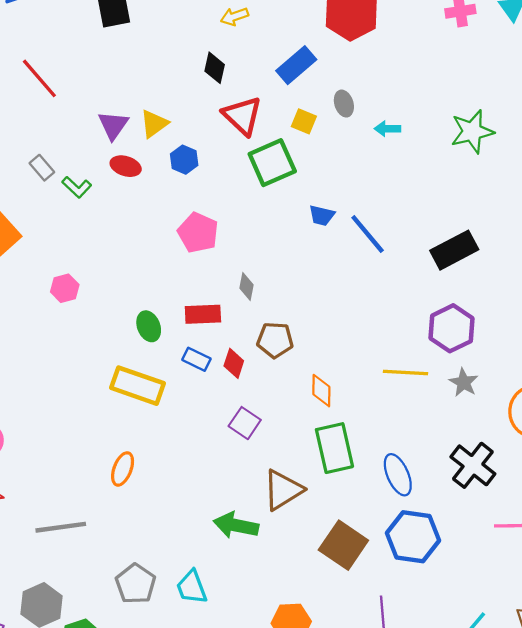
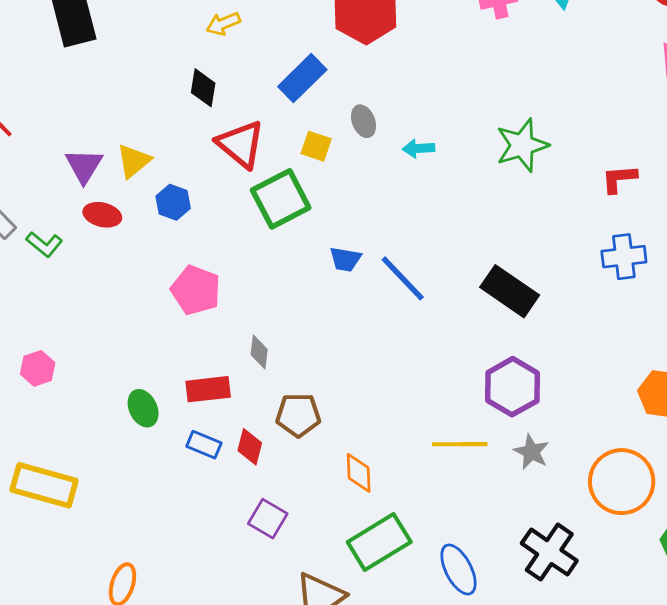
black rectangle: (454, 250) -> (510, 291), turned 66
yellow rectangle: (138, 386) -> (44, 485), moved
green rectangle: (334, 448) -> (379, 542), turned 75

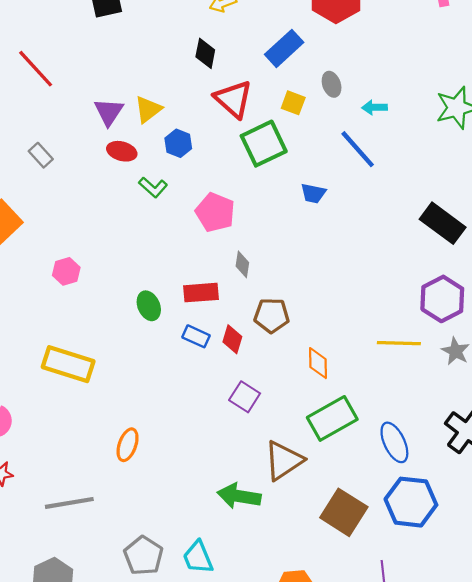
green L-shape: (44, 244) -> (153, 187), moved
blue line: (403, 278) -> (358, 149), moved
pink pentagon: (196, 290) -> (215, 212), moved

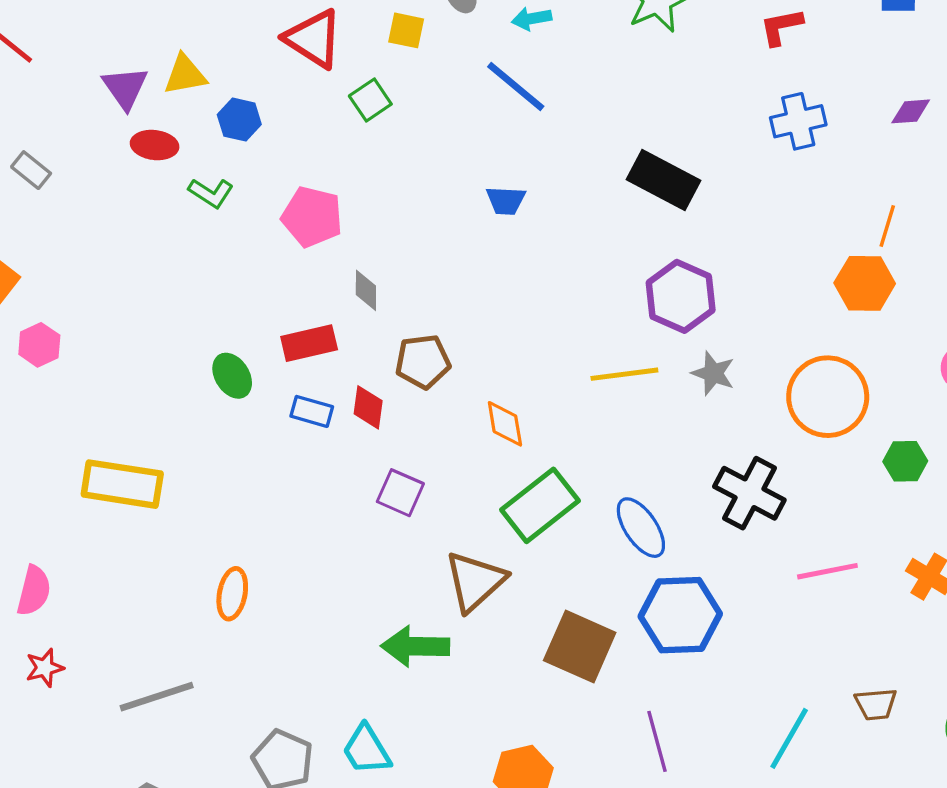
yellow triangle: (148, 109) -> (185, 75), turned 36
green square: (264, 144) -> (370, 100), size x0.6
blue trapezoid: (313, 193) -> (506, 201), moved
pink hexagon: (66, 271) -> (39, 345), moved

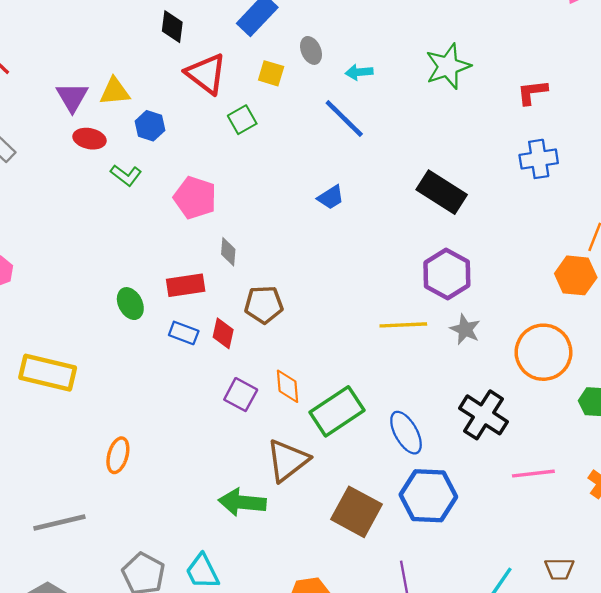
blue trapezoid: (506, 201) -> (331, 197), turned -40
orange diamond: (505, 424) -> (288, 386), moved

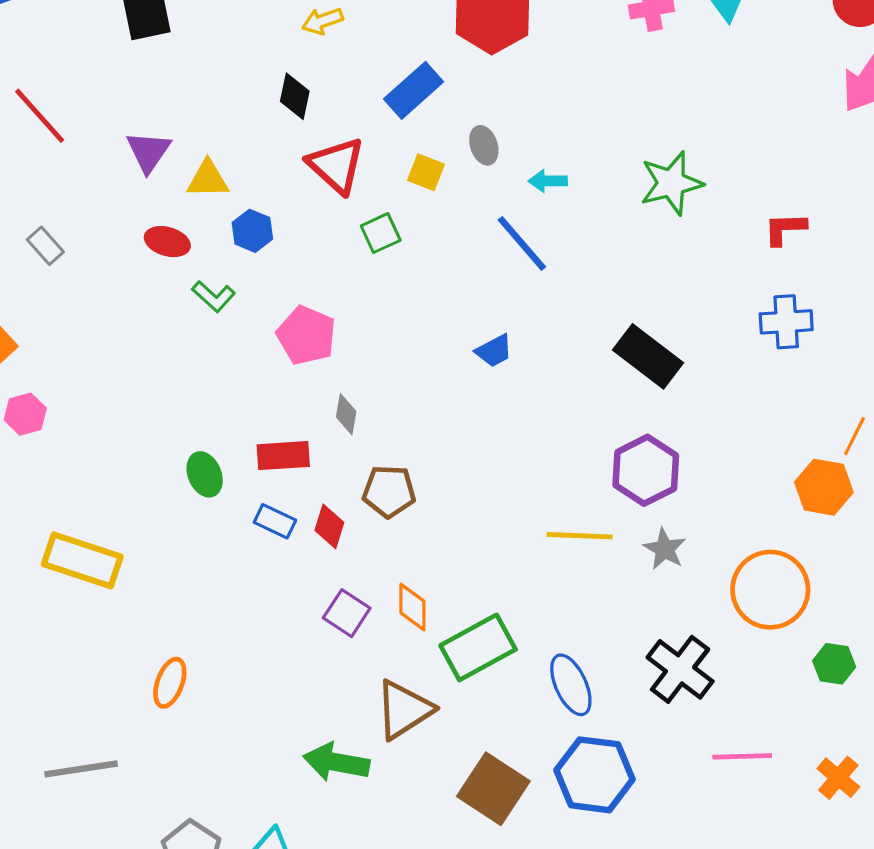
purple triangle: (72, 97) -> (149, 152), moved

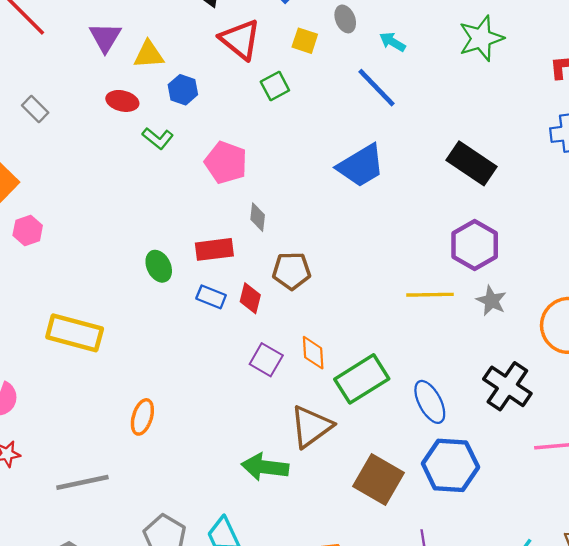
cyan arrow: (548, 181) -> (393, 42), turned 35
blue trapezoid: (494, 351) -> (361, 166), size x1.8

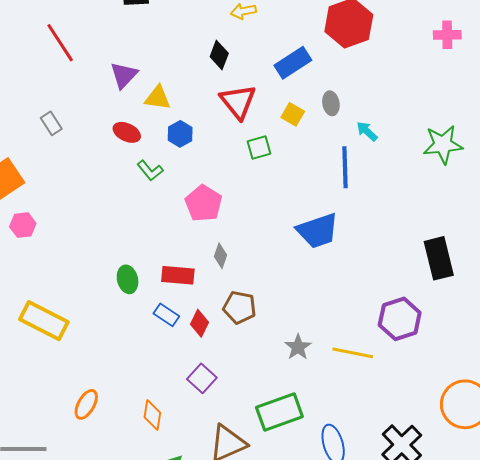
blue line: (376, 88) -> (345, 167), turned 30
black rectangle: (472, 163) -> (439, 258), moved, turned 30
gray star: (491, 301) -> (298, 347), moved
orange diamond: (313, 353) -> (152, 415), moved

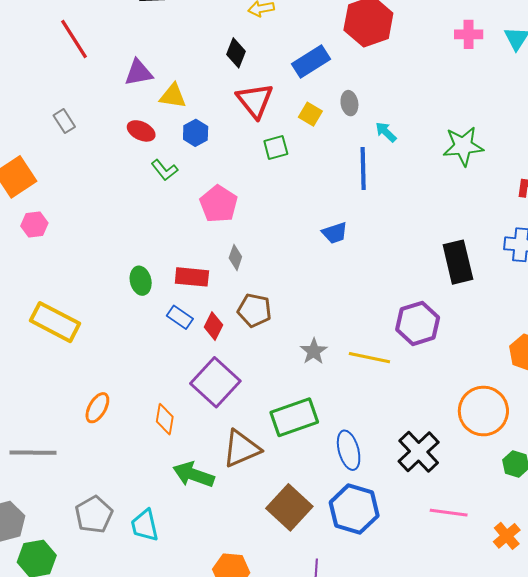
purple triangle: (124, 75) -> (139, 73), turned 36
blue trapezoid: (318, 231) -> (335, 233), size x0.6
purple square: (202, 378) -> (215, 382), size x1.6

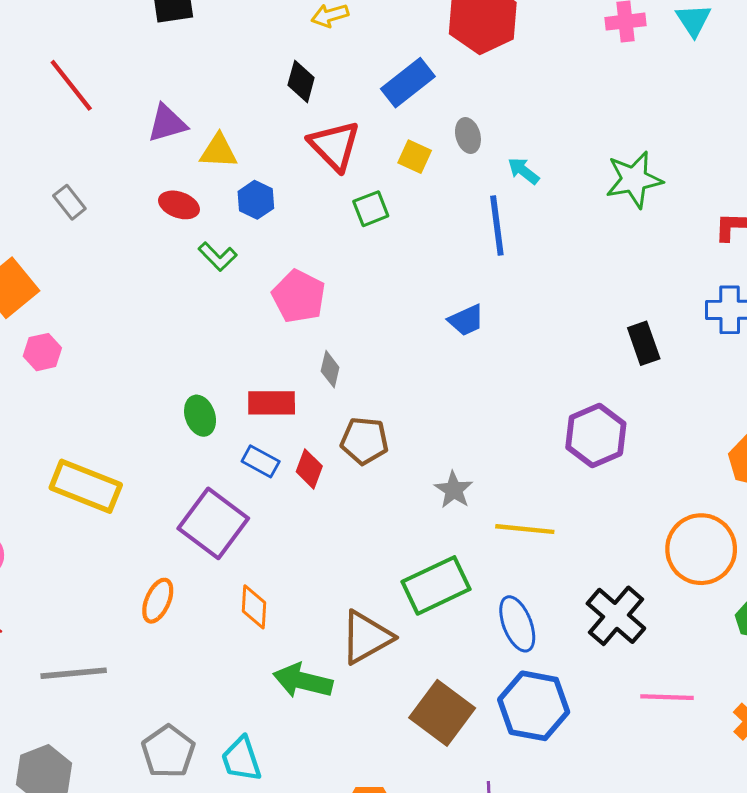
black rectangle: (458, 262) -> (644, 343), size x0.7
yellow line: (369, 358) -> (525, 529), moved
purple square: (215, 382) -> (213, 523), moved

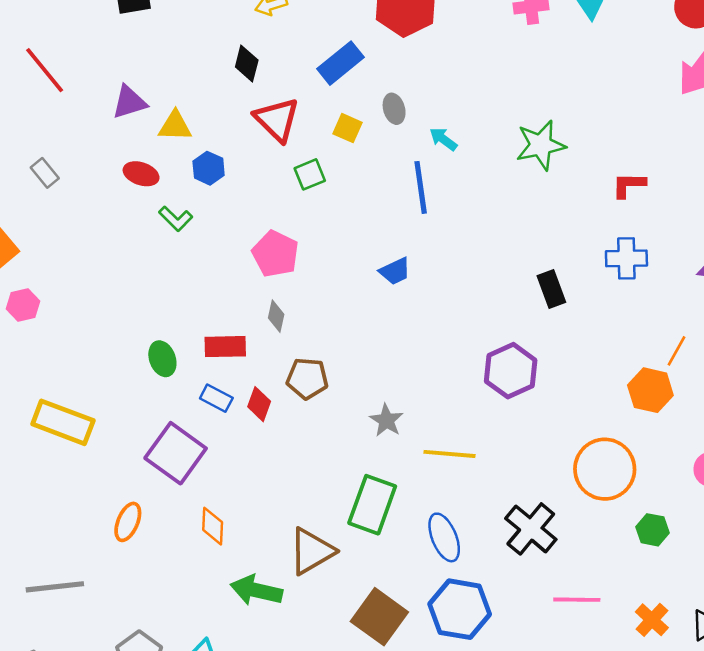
pink pentagon: (299, 296) -> (275, 254), moved
green rectangle: (436, 585) -> (372, 505), turned -44

